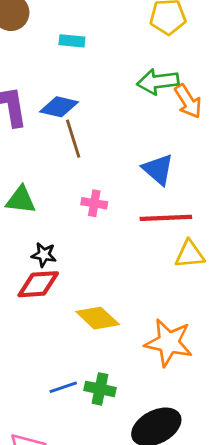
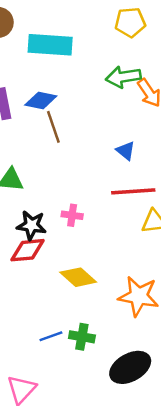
cyan rectangle: (72, 41) -> (50, 45), size x2.0
blue triangle: (158, 169) -> (126, 151), size x0.7
pink cross: (94, 203) -> (72, 215), moved
black star: (44, 255) -> (31, 225), size x1.4

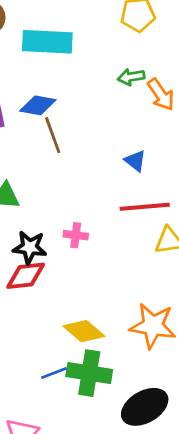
green arrow: (123, 77) -> (131, 77), size x0.7
yellow diamond: (78, 277) -> (84, 331), moved
green cross: (82, 337) -> (89, 373), size x1.5

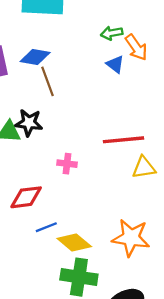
blue triangle: (135, 161) -> (115, 64), moved
black star: (30, 247) -> (29, 123), moved
blue line: (54, 373) -> (46, 227), moved

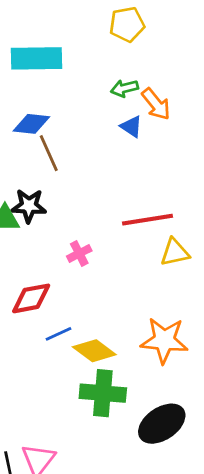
pink cross: (67, 164) -> (79, 253), turned -30

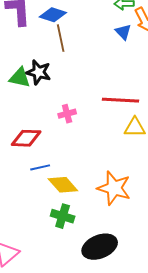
green cross: (103, 393) -> (63, 216), size x0.7

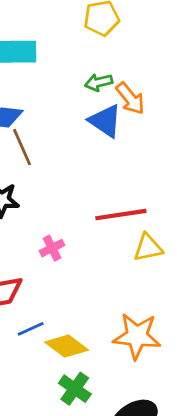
blue triangle: (123, 32) -> (105, 121), size x1.5
green cross: (63, 216) -> (75, 389), turned 30

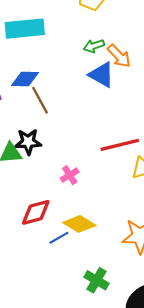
yellow diamond: (67, 346) -> (79, 224), moved

